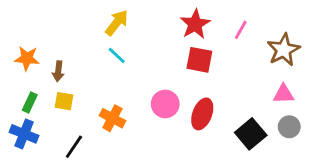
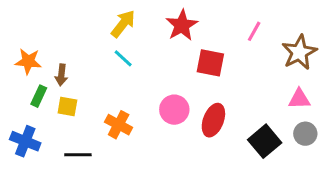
red star: (195, 24) -> (182, 25), moved
green rectangle: (30, 103) -> (39, 96), moved
black line: (74, 147) -> (78, 155), turned 55

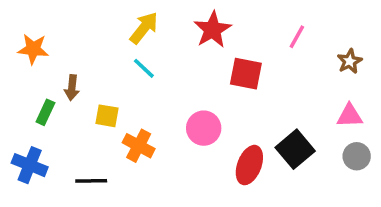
brown star: (299, 52) -> (350, 61), size x0.6
orange star: (28, 61) -> (33, 49), moved
yellow square: (67, 107) -> (107, 116), moved
red ellipse: (213, 120) -> (249, 165), moved
black square: (265, 141) -> (295, 149), moved

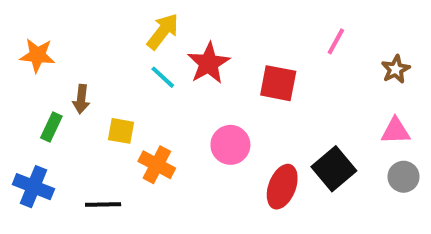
red star: (212, 30) -> (209, 63), moved

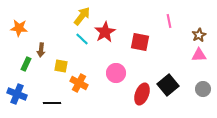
pink line: (336, 41) -> (169, 21), turned -40
pink triangle: (396, 131) -> (199, 55), moved

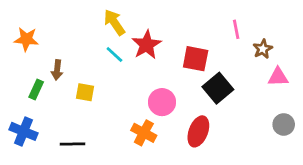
yellow arrow: (82, 16) -> (114, 22), turned -72
brown star: (199, 35) -> (263, 49), moved
orange cross: (79, 83) -> (144, 133), moved
black square: (168, 85) -> (218, 88), moved

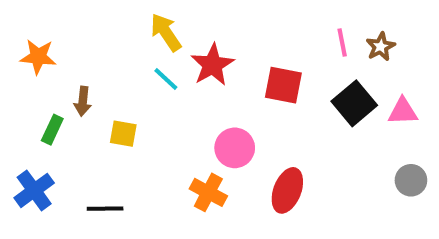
brown star: (263, 49) -> (381, 47), moved
black square: (218, 88) -> (354, 103), moved
blue cross: (24, 131) -> (34, 190), turned 32

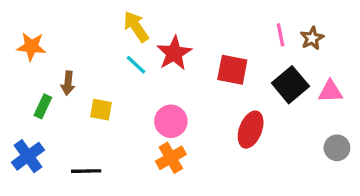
pink circle: (235, 148) -> (171, 121), moved
red ellipse: (287, 190) -> (251, 130), moved
orange cross: (208, 192) -> (171, 158), turned 32

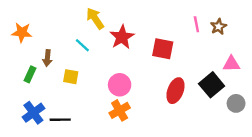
cyan line: (136, 65) -> (82, 45), moved
black square: (290, 85) -> (212, 85), moved
blue cross: (28, 156) -> (33, 113), moved

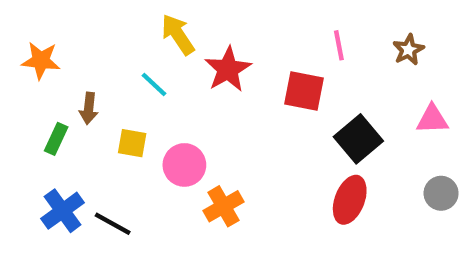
pink line: (196, 24) -> (339, 45), moved
pink circle: (120, 85) -> (184, 165), moved
black square: (212, 85) -> (358, 139), moved
red ellipse: (175, 91) -> (350, 200), moved
black line: (60, 120) -> (113, 224), turned 30

